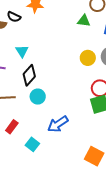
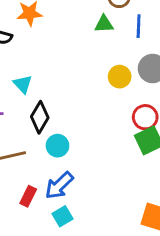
blue arrow: (58, 124) -> (59, 186), moved
cyan square: (32, 144) -> (62, 216), turned 32

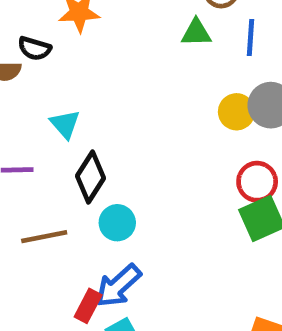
yellow circle: (120, 77) -> (237, 112), moved
red rectangle: (28, 196) -> (88, 306), moved

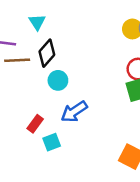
brown line: (44, 237) -> (17, 60), moved
blue arrow: (118, 286) -> (74, 112), moved

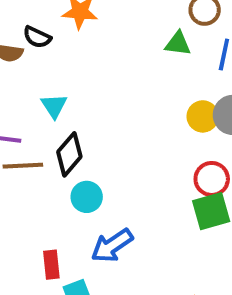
red rectangle: (35, 124) -> (51, 265), turned -42

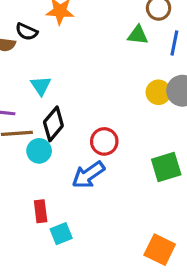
red circle: (212, 179) -> (104, 141), moved
cyan circle: (87, 197) -> (39, 151), moved
blue arrow: (112, 246) -> (88, 175), moved

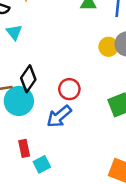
cyan triangle: (41, 86) -> (14, 32), moved
cyan circle: (39, 151) -> (19, 101), size x1.5

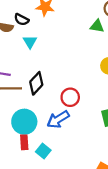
cyan circle: (19, 101) -> (24, 122), moved
cyan square: (42, 164) -> (43, 151), moved, turned -32

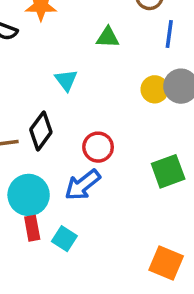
green triangle: (97, 26) -> (108, 37), moved
cyan triangle: (30, 42) -> (66, 80), moved

